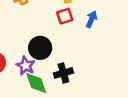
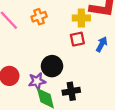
purple star: (26, 66) -> (37, 81), turned 30

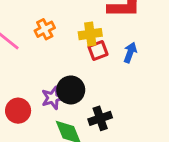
yellow cross: (81, 18) -> (90, 34), moved
purple star: (37, 81) -> (53, 98), moved

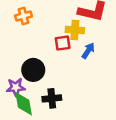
yellow cross: (90, 34) -> (75, 30), moved
purple star: (53, 98) -> (16, 87), moved

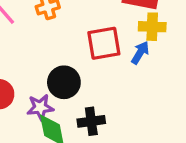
yellow cross: (75, 30) -> (152, 27), moved
red square: (63, 43) -> (104, 43), size x1.5

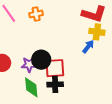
red square: (104, 43) -> (55, 68), moved
purple star: (40, 107) -> (29, 65), moved

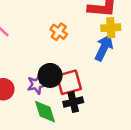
orange cross: (36, 14) -> (59, 32), moved, turned -32
blue arrow: (88, 47) -> (104, 48), size x1.5

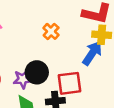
red square: (69, 82) -> (69, 83), moved

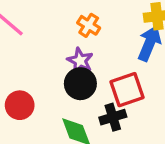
purple star: (23, 79) -> (80, 61), moved, turned -30

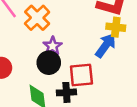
orange cross: (89, 25) -> (37, 18), moved, size x1.5

